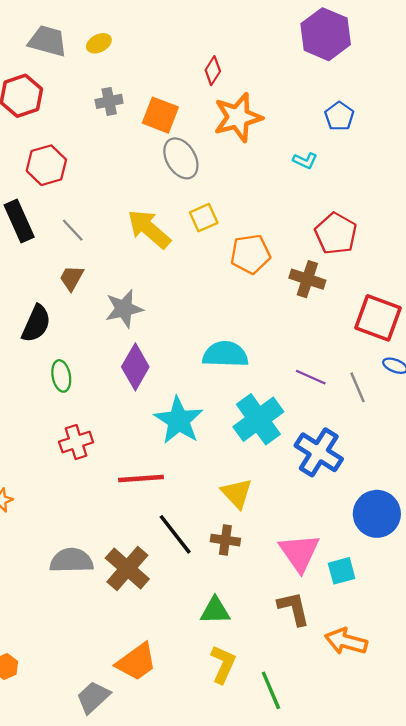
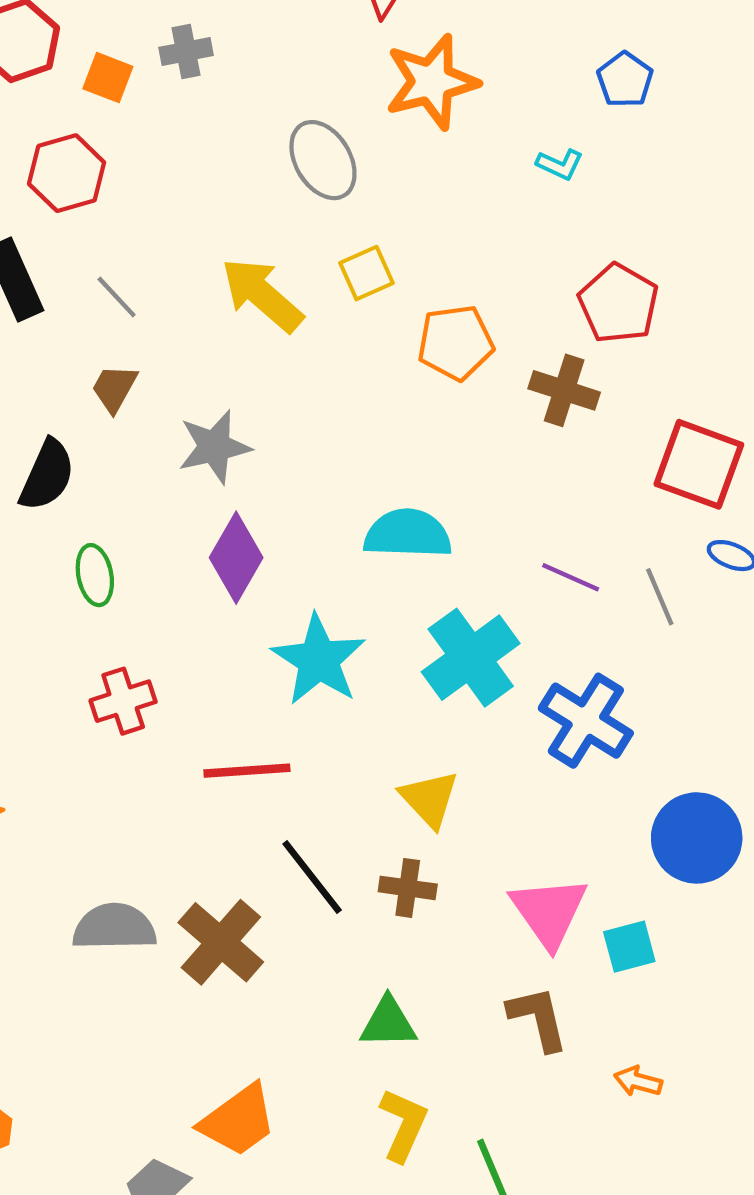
orange square: (160, 115) -> (108, 78), moved, size x0.7
orange arrow: (346, 641) -> (638, 1081), size x0.6

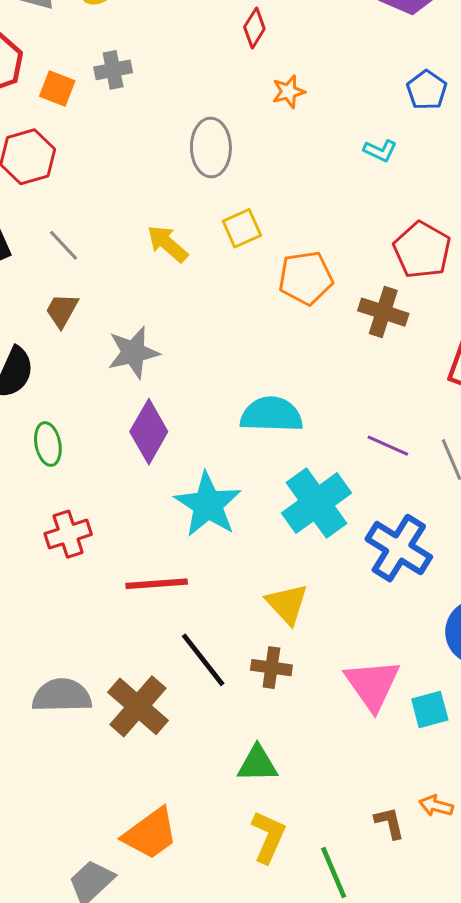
orange star: (432, 82) -> (289, 92), size x0.5
gray ellipse: (323, 160) -> (211, 148), turned 30
yellow arrow: (262, 295) -> (167, 244), size x0.7
brown L-shape: (538, 1018) -> (389, 823), moved, size x0.7

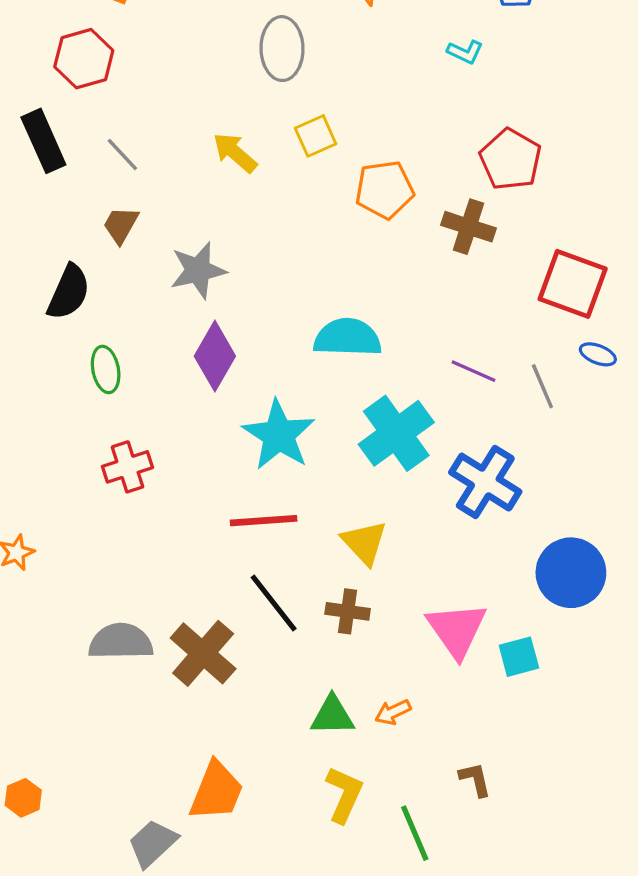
red line: (157, 584) -> (264, 521), moved
orange arrow: (436, 806) -> (393, 712), moved, turned -40
orange trapezoid: (150, 834) -> (216, 791), turned -32

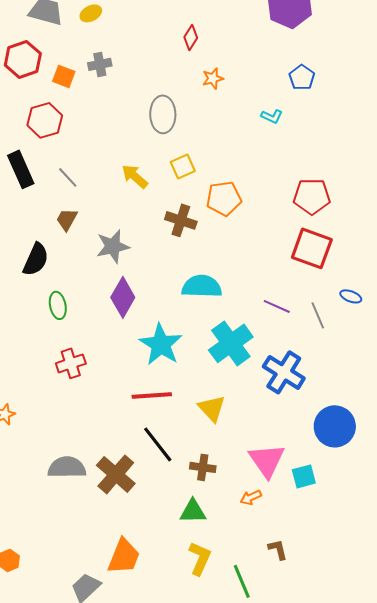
red pentagon: (510, 159) -> (312, 196), moved, turned -30
brown cross: (468, 227) -> (181, 220), moved
red square: (573, 284) -> (312, 248), moved
brown cross: (348, 611) -> (203, 467), moved
orange arrow: (393, 712) -> (251, 497), moved

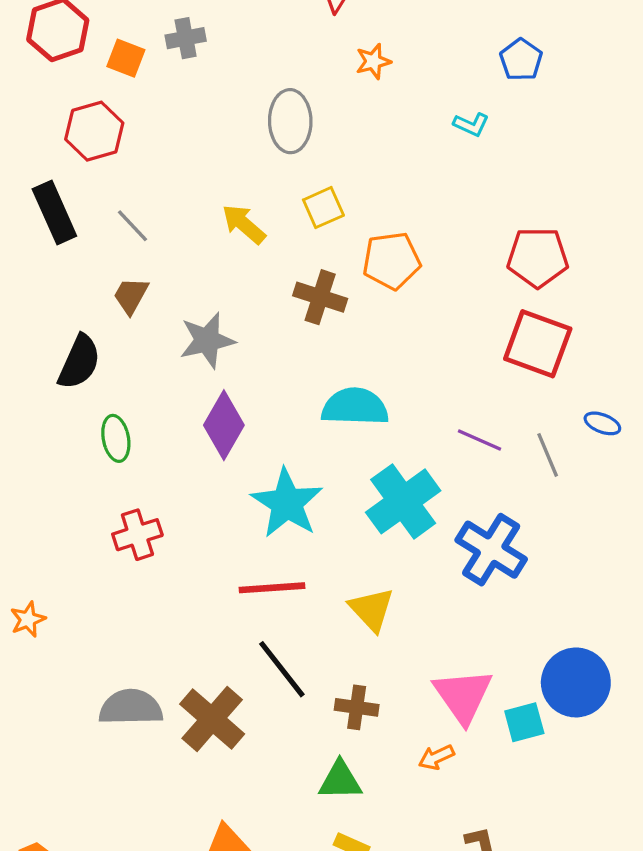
blue circle: (335, 426) -> (576, 682), moved

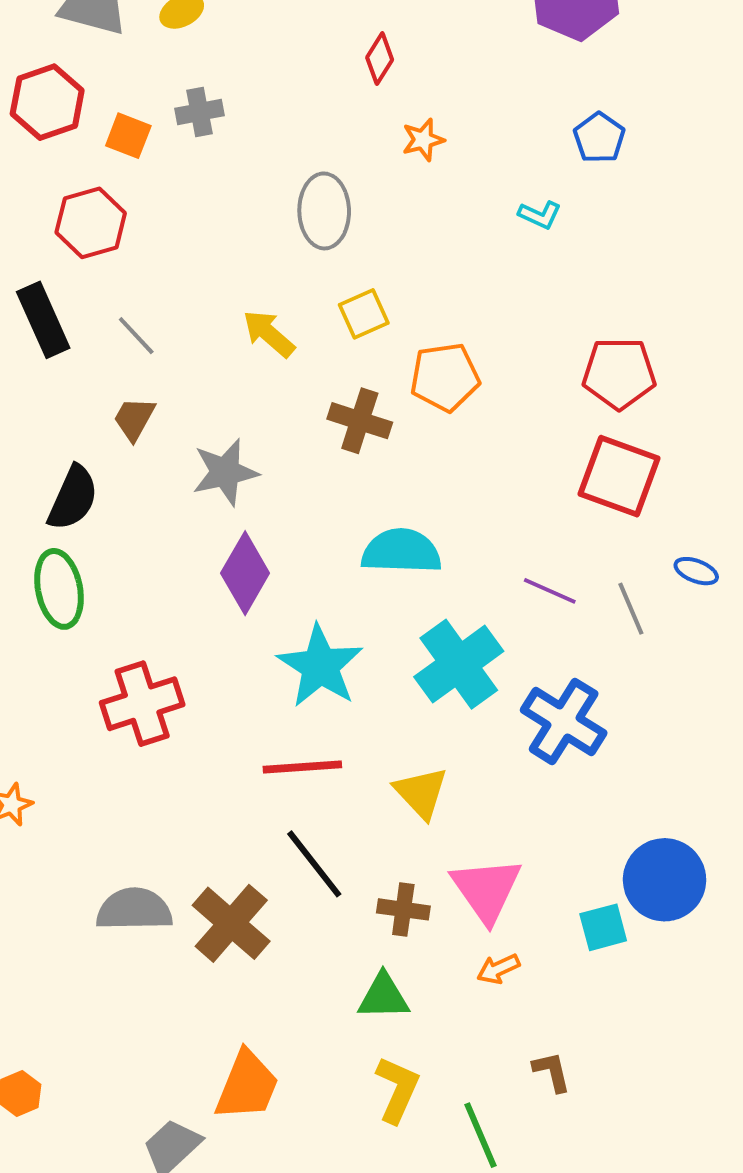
green ellipse: (116, 438) -> (59, 589), moved, size x1.4
red cross: (137, 535) -> (142, 704), size x1.4
pink triangle: (463, 696) -> (486, 890), moved

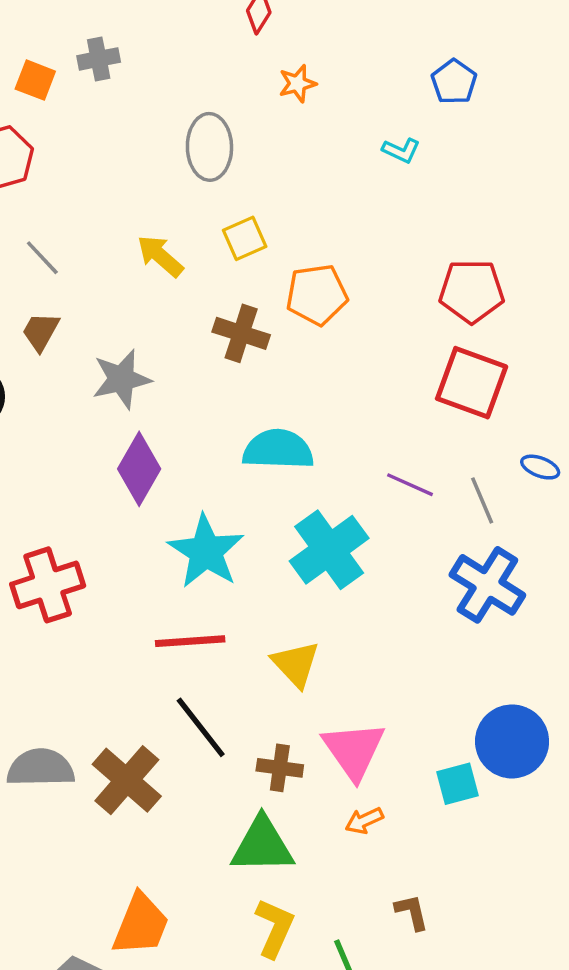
blue cross: (564, 721) -> (487, 585), moved
green triangle: (384, 997) -> (262, 845), size x1.4

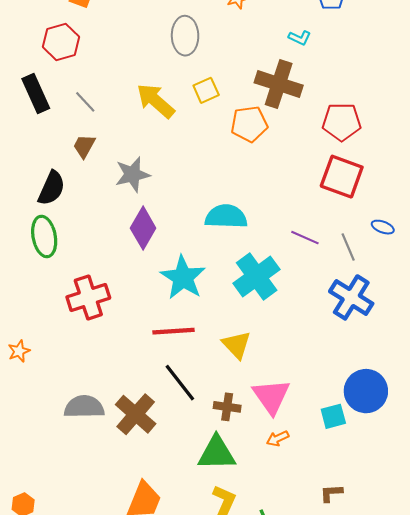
yellow arrow: (160, 256) -> (156, 101), size x1.4
brown cross: (241, 333) -> (279, 84), moved, size x1.4
brown L-shape: (412, 912) -> (331, 493), moved, turned -80

